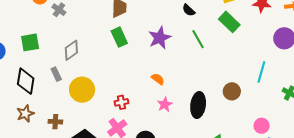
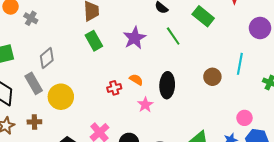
gray rectangle: (56, 74) -> (34, 83), size x1.5
brown circle: (232, 91) -> (212, 77), moved
red cross: (121, 102) -> (114, 88), moved
black ellipse: (198, 105) -> (167, 85), moved
brown cross: (55, 122) -> (34, 122), moved

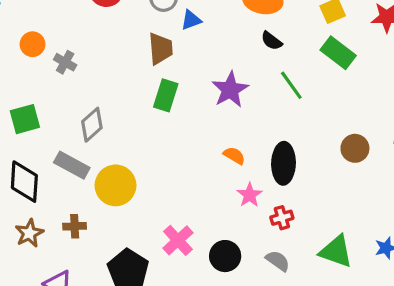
green rectangle: (94, 41) -> (166, 95), turned 48
gray rectangle: (34, 83) -> (72, 165), turned -30
red cross: (114, 88) -> (282, 218), moved

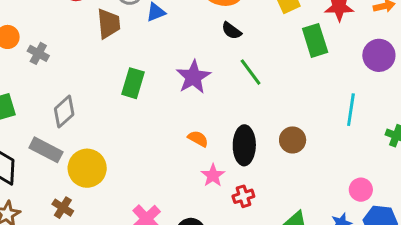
brown trapezoid: (160, 49) -> (109, 24), moved
green rectangle: (338, 53) -> (315, 40), moved, turned 36
brown circle: (355, 148) -> (293, 140), moved
brown cross: (75, 226) -> (63, 208), moved, turned 36

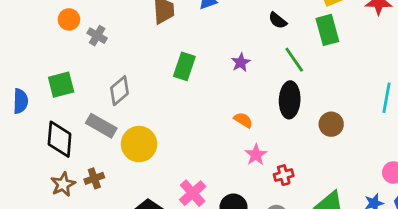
green rectangle: (315, 40) -> (327, 30), moved
purple star: (193, 77) -> (241, 62), size x0.6
black ellipse: (244, 145) -> (290, 100), moved
brown cross: (63, 208) -> (94, 178), moved, turned 36

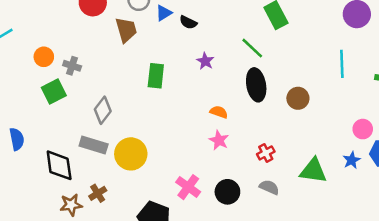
black semicircle: (278, 20) -> (188, 22), moved
green square: (61, 85) -> (54, 91), moved
pink star: (256, 155) -> (219, 140), moved
brown star: (63, 184) -> (71, 205), turned 30

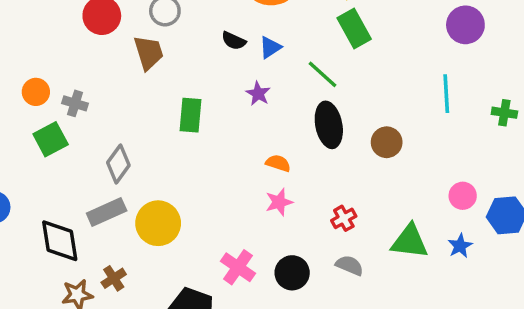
blue triangle: (164, 13) -> (270, 47), moved
pink circle: (363, 129) -> (463, 196), moved
pink star: (219, 140) -> (279, 202), turned 30
gray rectangle: (94, 145) -> (107, 212), turned -40
blue star: (352, 160) -> (460, 246), moved

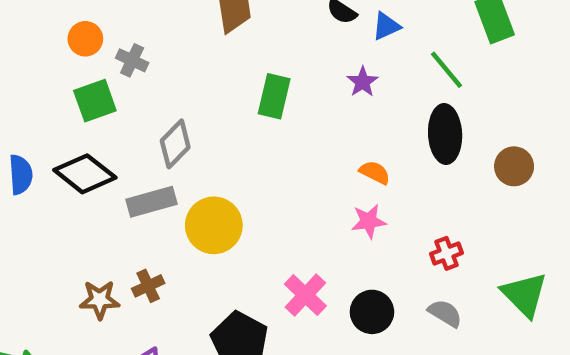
black diamond: (60, 241) -> (85, 174), moved, turned -51
green triangle: (410, 242) -> (524, 295), turned 30

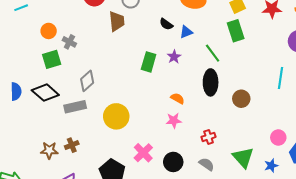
green rectangle: (274, 96) -> (149, 62), moved
yellow circle: (214, 225) -> (116, 116), moved

